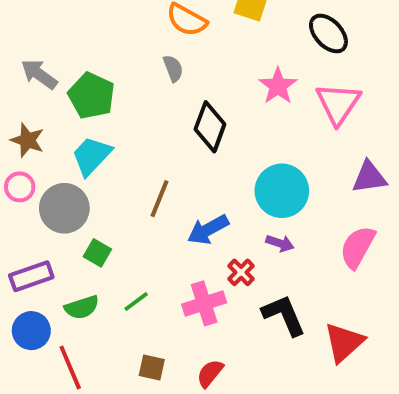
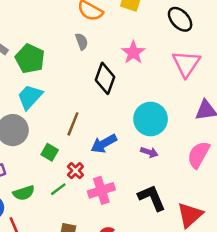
pink star: (278, 86) -> (133, 53), moved
green square: (97, 253) -> (50, 152), moved
red cross: (241, 272) -> (75, 171), moved

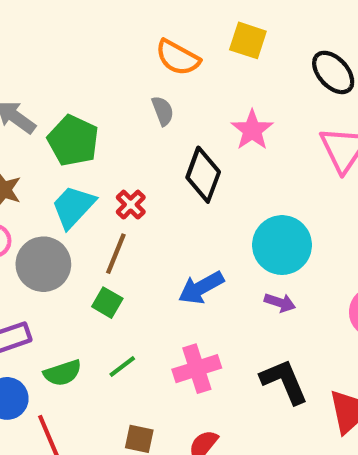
brown line: (73, 124) -> (116, 254), moved
red cross: (75, 171) -> (131, 205), moved

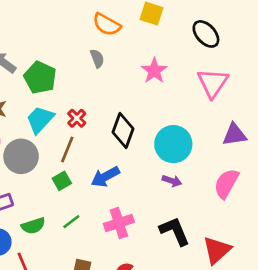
black diamond: (203, 175) -> (123, 131), moved
blue arrow: (201, 288) -> (105, 177), moved
green square: (107, 303) -> (62, 181), turned 30

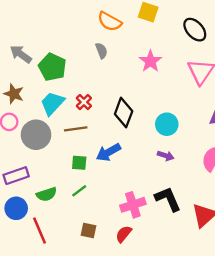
cyan circle: (173, 144) -> (167, 124), size x0.7
brown line: (67, 150) -> (76, 129), turned 60
green square: (62, 181) -> (79, 163), moved, turned 35
pink cross: (119, 223) -> (133, 205), moved

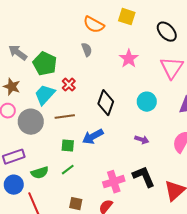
red cross: (84, 102) -> (69, 85), moved
cyan circle: (167, 124) -> (147, 102), moved

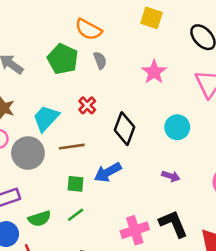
orange semicircle: (94, 25) -> (88, 29), moved
green pentagon: (45, 64) -> (63, 59), moved
red cross: (69, 85) -> (87, 105), moved

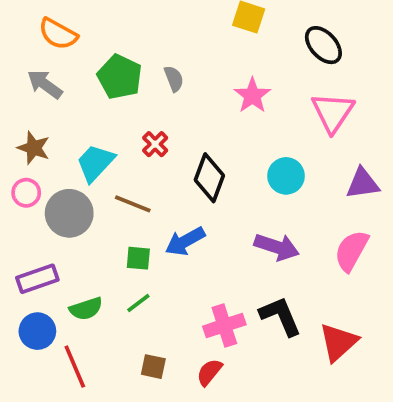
orange semicircle: (88, 29) -> (58, 34), moved
brown line: (72, 147) -> (133, 204), turned 30
purple arrow: (171, 176) -> (277, 247), size x1.6

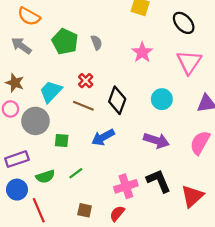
brown line: (133, 204) -> (83, 106), moved
green square: (138, 258) -> (62, 141), moved

